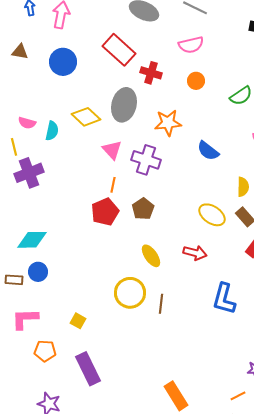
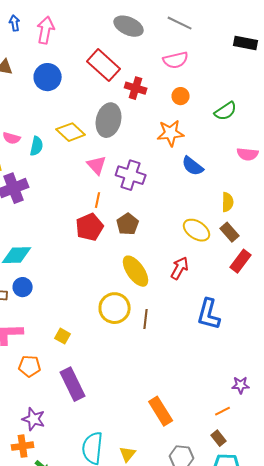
orange star: (168, 123) -> (171, 133), moved
red arrow: (195, 253) -> (180, 268), turned -75
yellow ellipse: (151, 256) -> (136, 271), size x1.4

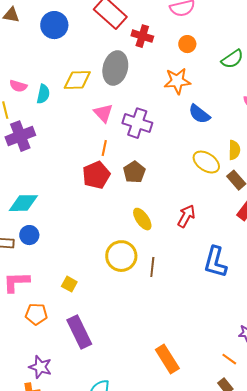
yellow diamond: (71, 132) -> (77, 80), turned -44
yellow ellipse: (197, 230) -> (206, 162), moved
yellow ellipse: (136, 271) -> (142, 219), size x0.7
orange line: (223, 411) -> (229, 359), turned 63

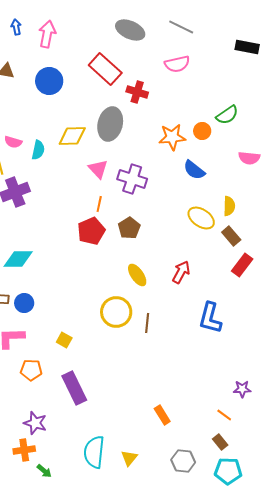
orange circle: (187, 44) -> (202, 131), moved
blue circle: (29, 235) -> (24, 303), moved
orange rectangle: (167, 359) -> (162, 415), size x0.7

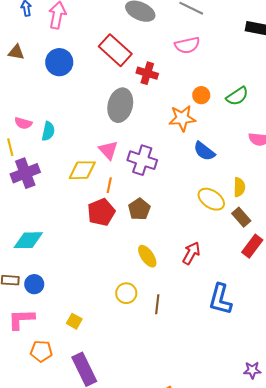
orange circle: (202, 131) -> (201, 95), moved
yellow diamond: (72, 136) -> (82, 170), moved
yellow circle: (116, 312) -> (126, 293), size x0.7

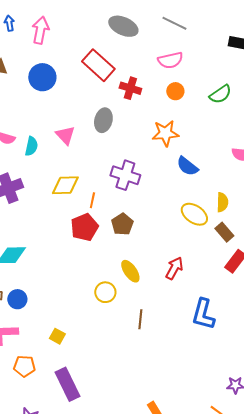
orange circle: (201, 95) -> (175, 91), moved
green semicircle: (237, 96) -> (220, 94), moved
gray ellipse: (120, 105) -> (103, 120), size x0.7
pink triangle: (108, 150) -> (65, 135), moved
yellow circle: (126, 293) -> (105, 292), moved

